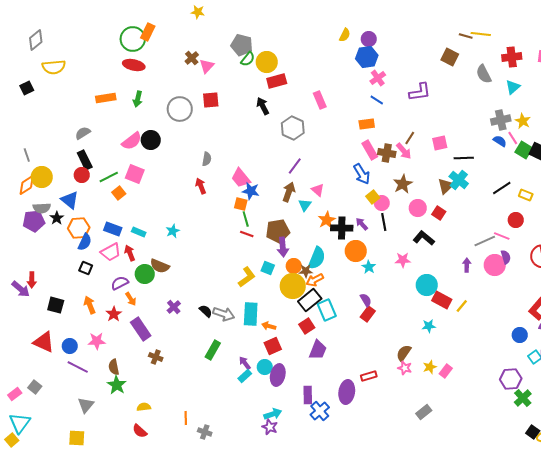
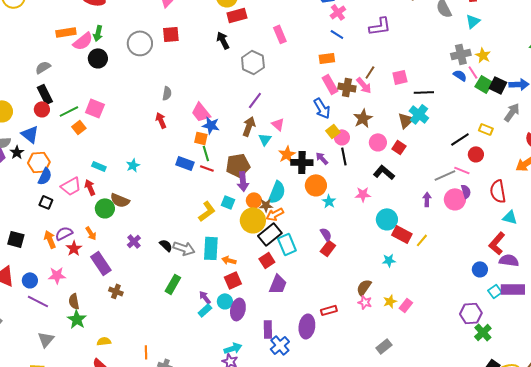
black circle: (151, 140) -> (98, 58), moved
pink semicircle: (132, 141) -> (83, 41), moved
black line: (502, 188) -> (460, 139), moved
blue rectangle: (113, 229) -> (185, 163), moved
purple semicircle: (120, 283) -> (64, 233), moved

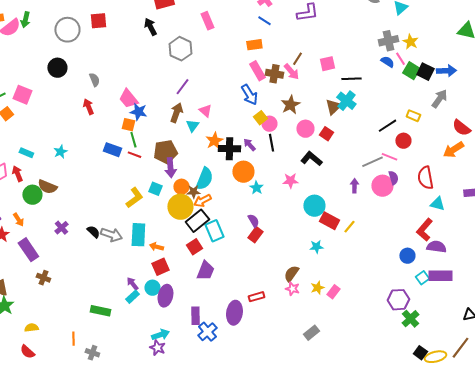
black circle: (98, 58) -> (57, 68), moved
gray semicircle: (167, 93) -> (94, 80), turned -32
green rectangle: (173, 284) -> (100, 311), moved, turned 72

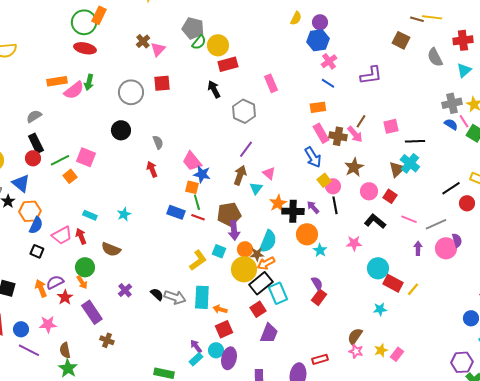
pink line: (389, 157) -> (409, 219), moved
green circle: (32, 195) -> (85, 267), moved

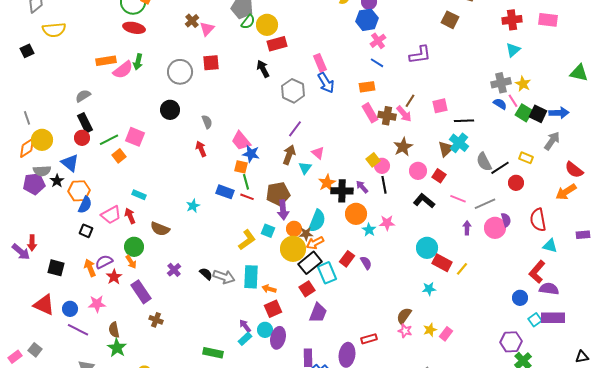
gray semicircle: (435, 57) -> (484, 162), moved
blue arrow: (313, 157) -> (326, 83), moved
cyan star: (124, 214) -> (193, 206), moved
pink star: (354, 243) -> (387, 223), moved
red rectangle: (319, 297) -> (347, 259), moved

